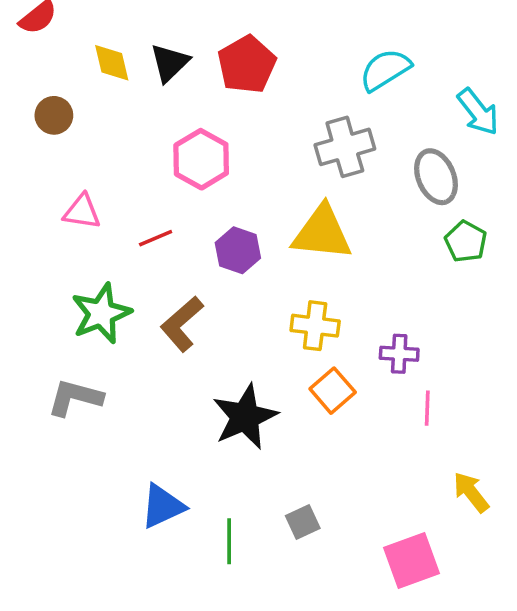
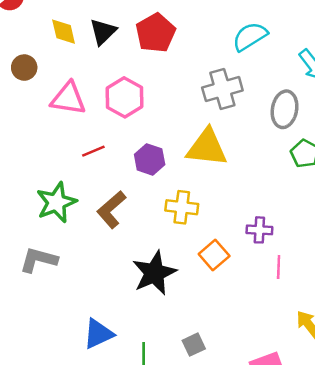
gray ellipse: (436, 177) -> (285, 109), turned 33
pink triangle: (82, 212) -> (68, 99), moved, size x1.4
yellow cross: (315, 326) -> (182, 207), moved

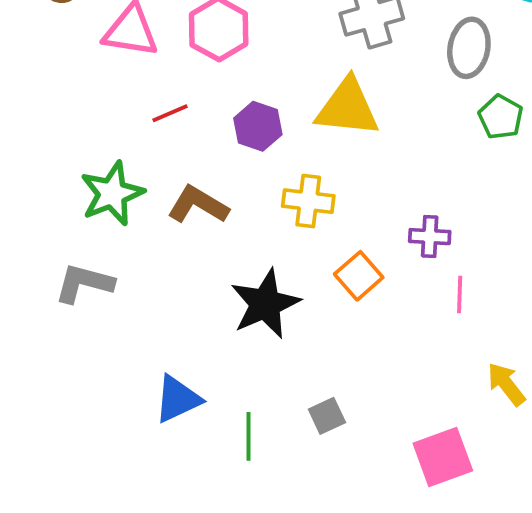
brown L-shape: (111, 210) -> (198, 205), turned 72

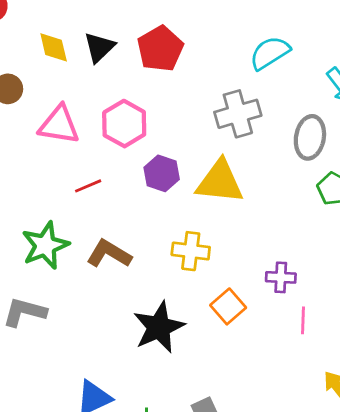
purple hexagon: (258, 126) -> (162, 173), moved

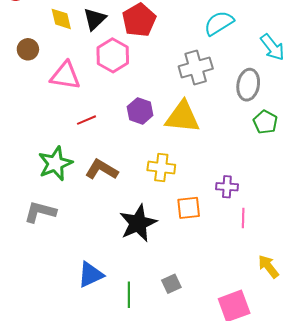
pink hexagon: (124, 124) -> (113, 55), moved
orange square: (228, 306) -> (189, 208), turned 35

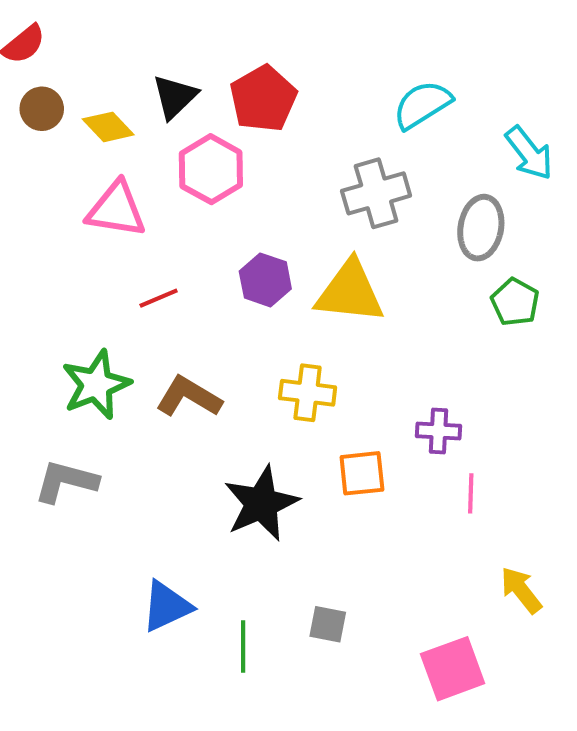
yellow diamond: (61, 19) -> (108, 127), moved, turned -30
brown circle: (28, 49) -> (42, 109), moved
gray square: (171, 284) -> (328, 624), turned 36

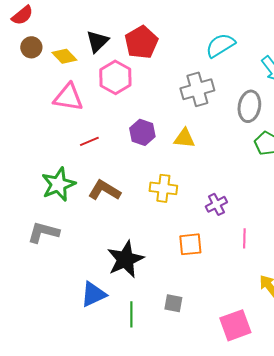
yellow triangle: (350, 292) -> (184, 138), size x0.6
purple cross: (439, 431) -> (216, 204), moved, turned -30
orange square: (362, 473) -> (190, 244), moved
black star: (261, 503) -> (125, 259), moved

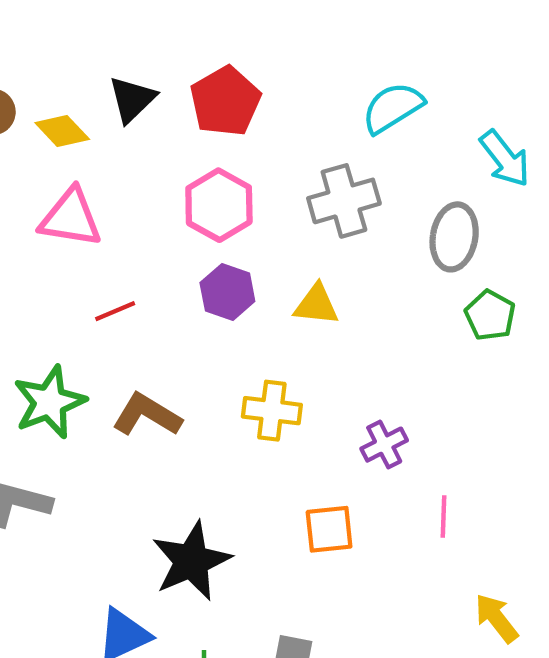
pink hexagon: (115, 77) -> (219, 205), moved

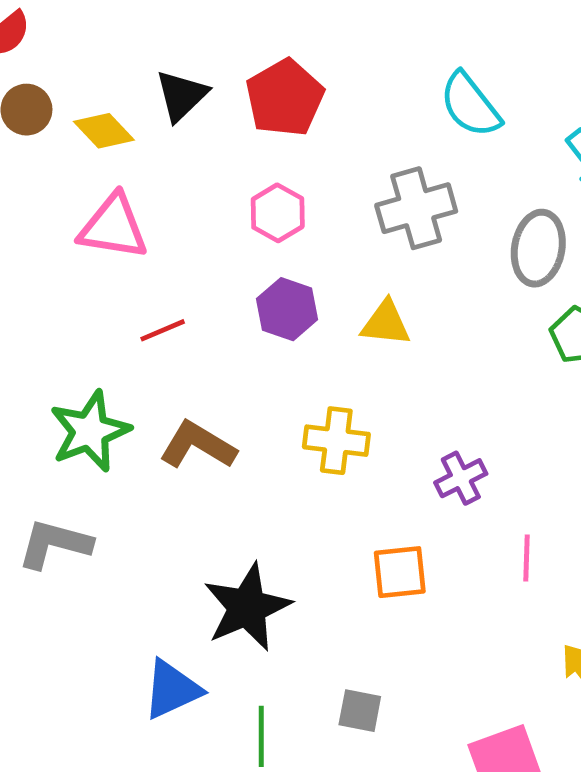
cyan semicircle: (393, 108) -> (470, 105), turned -96
pink hexagon: (219, 205) -> (278, 213), size x0.7

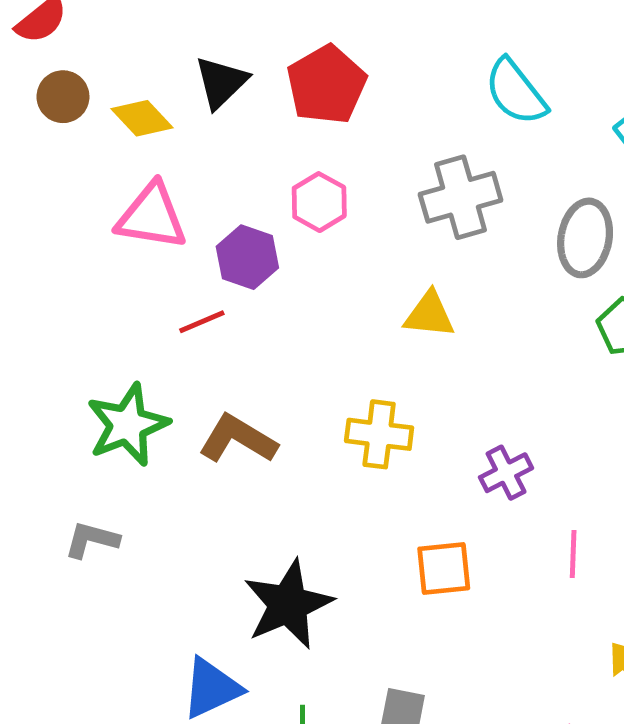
purple hexagon: (287, 309) -> (247, 257), moved
gray L-shape: (55, 544) -> (92, 540), size x0.7

